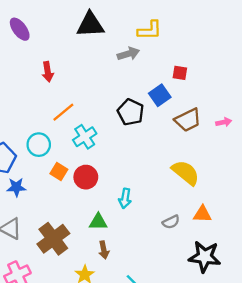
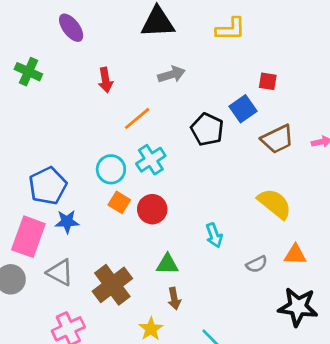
gray arrow: (128, 54) -> (171, 74), moved
orange line: (63, 112) -> (137, 118), moved
cyan circle: (39, 145) -> (111, 169), moved
cyan arrow: (125, 198) -> (214, 235), moved, turned -30

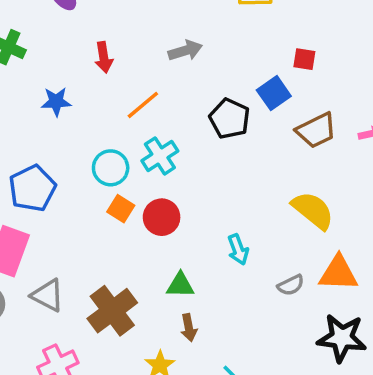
blue star: (67, 222) -> (56, 102), moved
orange triangle: (295, 255) -> (338, 273), size x1.4

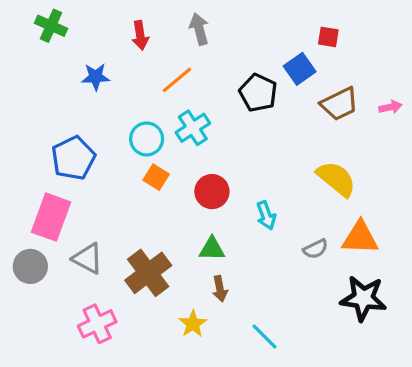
gray arrow: (185, 51) -> (199, 29), moved, turned -88
red circle: (162, 217) -> (212, 192), moved

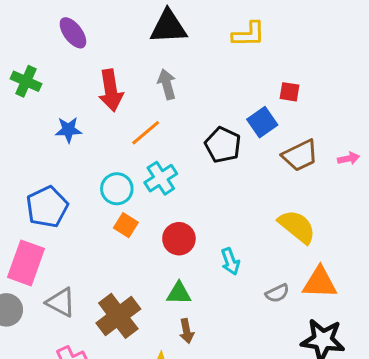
red arrow: (140, 35) -> (111, 90), size x1.5

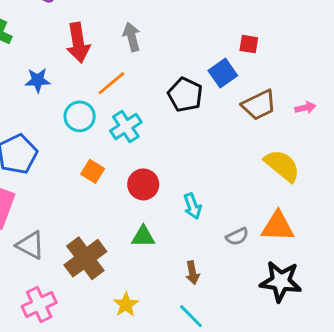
cyan circle: (117, 189) -> (80, 116), moved
yellow semicircle: (297, 227) -> (282, 166), moved
brown arrow: (186, 331) -> (192, 273), moved

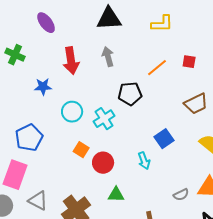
blue square: (223, 73) -> (164, 139), moved
orange line: (111, 83) -> (157, 68), moved
black pentagon: (185, 95) -> (130, 94), moved, turned -30
red circle: (143, 184) -> (103, 163), moved
cyan arrow: (192, 206) -> (144, 161), moved

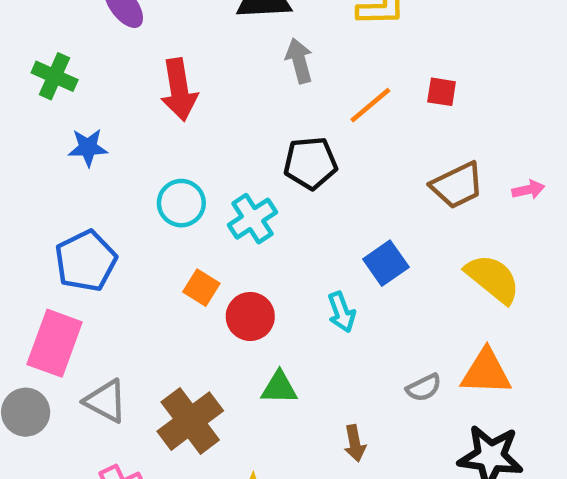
gray arrow: (108, 57) -> (299, 61), moved
blue star: (43, 87) -> (88, 147), moved

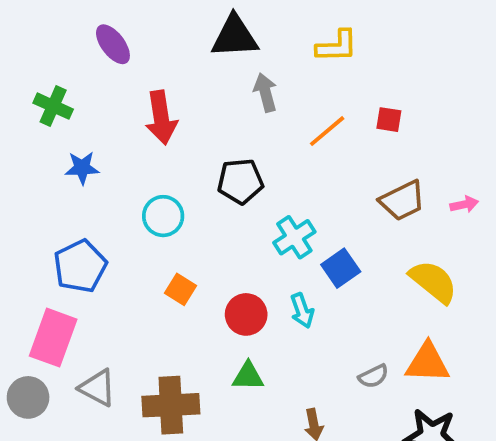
black pentagon: (310, 163) -> (240, 181), moved
cyan cross: (252, 219) -> (294, 237), moved
red circle: (250, 316) -> (246, 314), moved
brown cross: (190, 421) -> (171, 405), turned 34

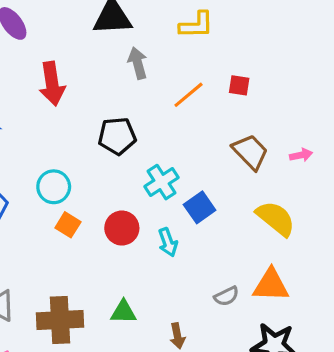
brown trapezoid: (402, 201) -> (250, 152), turned -108
cyan circle: (163, 216) -> (54, 187), moved
red circle: (246, 314) -> (122, 228), moved
green triangle: (248, 376) -> (123, 312), moved

